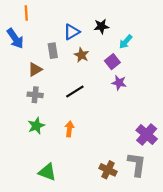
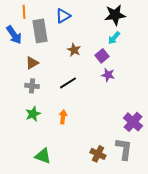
black star: (101, 26) -> (115, 15), moved, size x1.5
blue triangle: (72, 32) -> (63, 16), moved
gray rectangle: (53, 51) -> (40, 31), moved, size x1.6

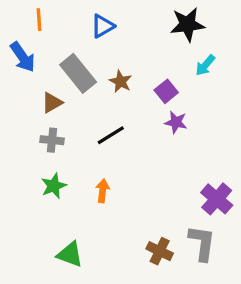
gray rectangle: (40, 31) -> (78, 73), moved, turned -30
cyan arrow: (114, 38) -> (205, 65), moved

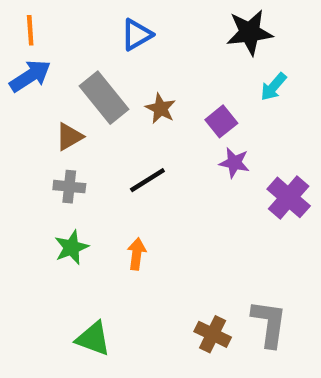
orange line: (39, 20) -> (30, 30), moved
blue arrow: (23, 57) -> (30, 76), turned -88
purple cross: (217, 199) -> (289, 197), moved

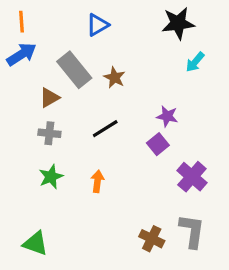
purple square: (221, 121) -> (158, 144), moved
purple cross: (289, 197) -> (192, 177), moved
green triangle: (93, 339) -> (35, 243), moved

